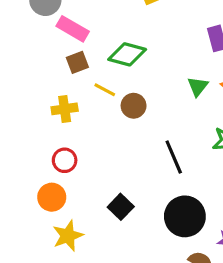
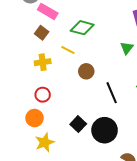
brown square: (77, 62) -> (42, 33), moved, turned -32
brown circle: (134, 106) -> (86, 71), moved
black circle: (185, 216) -> (105, 130), moved

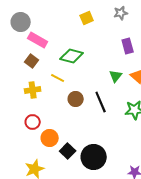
black line: (112, 93) -> (101, 102), moved
orange circle: (35, 118) -> (50, 138), moved

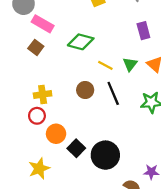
yellow line: (58, 78) -> (105, 65), moved
yellow cross: (33, 90) -> (43, 94), moved

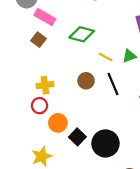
green triangle: (130, 64) -> (129, 56), turned 32

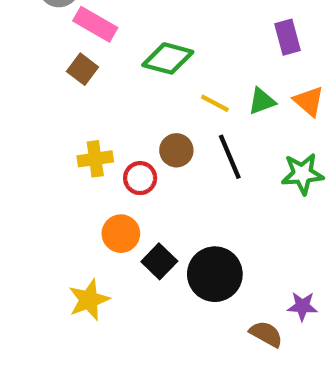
red circle: (40, 106) -> (140, 178), moved

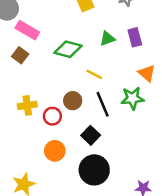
green triangle: (262, 101) -> (107, 39), moved
green star: (302, 174) -> (132, 98), moved
orange circle: (121, 234) -> (55, 151), moved
black square: (159, 261) -> (91, 135), moved

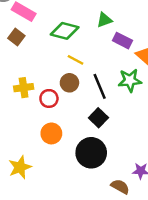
purple rectangle: (135, 37) -> (123, 41), moved, turned -48
yellow line: (94, 74) -> (75, 60), moved
black square: (91, 135) -> (98, 118), moved

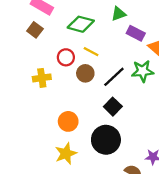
black line: (100, 86) -> (114, 77), turned 70
red circle: (49, 98) -> (66, 57), moved
yellow star: (20, 167) -> (66, 153), moved

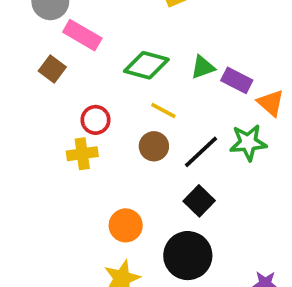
green triangle: (119, 14) -> (203, 67), moved
brown square: (35, 30) -> (52, 69), moved
red circle: (66, 57) -> (96, 120), moved

